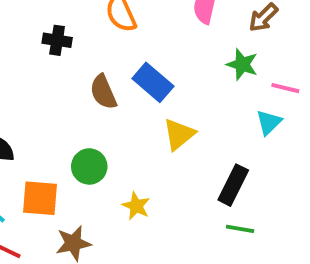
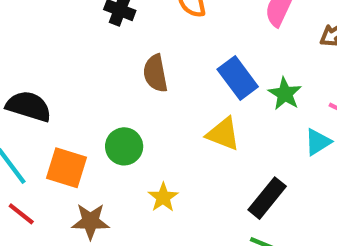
green star: (242, 64) -> (285, 94), moved
blue rectangle: (153, 82) -> (238, 78), moved
yellow triangle: (179, 134) -> (223, 134), turned 48

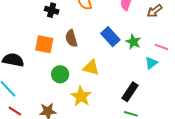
yellow triangle: (223, 134) -> (91, 67), moved
orange square: (67, 168) -> (44, 44), moved
yellow star: (163, 197) -> (81, 96), size x1.5

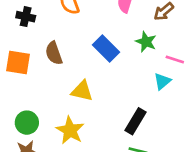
green star: (133, 42) -> (146, 42), moved
green circle: (60, 74) -> (27, 123), moved

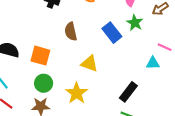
green star: (146, 42) -> (135, 23), moved
orange square: (18, 63) -> (40, 56), moved
cyan triangle: (162, 81) -> (153, 63), turned 32

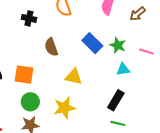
green star: (135, 23) -> (118, 45), moved
cyan triangle: (153, 63) -> (123, 69), moved
yellow star: (77, 93) -> (64, 108), turned 30

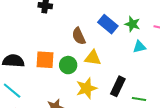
brown semicircle: (51, 47) -> (79, 36), moved
black rectangle: (116, 100) -> (118, 86), moved
green circle: (30, 102) -> (68, 65), moved

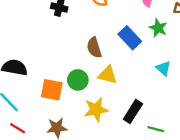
green star: (132, 24) -> (158, 28), moved
cyan triangle: (139, 47) -> (163, 68), turned 48
orange square: (45, 60) -> (52, 90), moved

